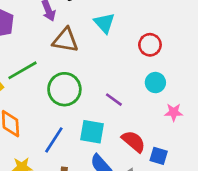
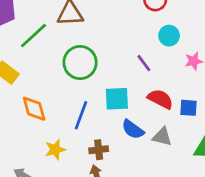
green line: (23, 70) -> (33, 36), moved
purple line: (114, 100) -> (144, 63), moved, turned 30

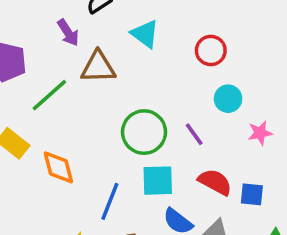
green circle: (80, 62) -> (144, 132), moved
orange diamond: (34, 109) -> (58, 167), moved

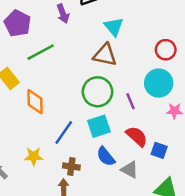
red circle: (211, 50) -> (166, 50), moved
brown triangle: (98, 67) -> (105, 55), moved
cyan circle: (228, 99) -> (159, 83), size x1.5
cyan square: (158, 181) -> (99, 126), turned -30

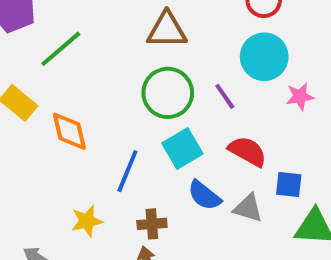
blue square: (159, 150) -> (289, 185), moved

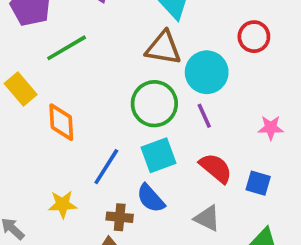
cyan circle: (264, 57) -> (207, 72), moved
blue square: (289, 185) -> (258, 183), moved
blue semicircle: (204, 195) -> (151, 198), moved

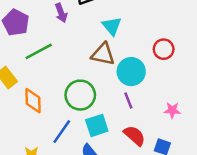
green circle: (154, 104) -> (80, 95), moved

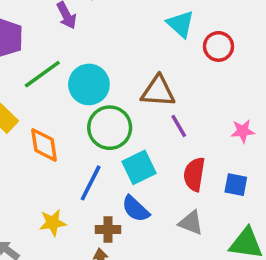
cyan triangle: (112, 26) -> (180, 24), moved
brown triangle: (103, 54) -> (158, 91), moved
cyan circle: (131, 72) -> (89, 84), moved
red semicircle: (135, 136) -> (194, 174), turned -115

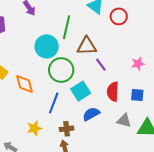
green line: (42, 74) -> (67, 27), moved, turned -35
blue semicircle: (136, 209) -> (91, 114), moved, turned 114
gray triangle: (191, 223) -> (124, 121), moved

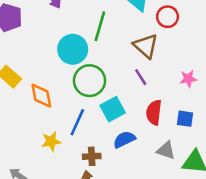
brown triangle: (87, 46) -> (146, 46), moved, turned 40
yellow star: (34, 128) -> (51, 141), moved

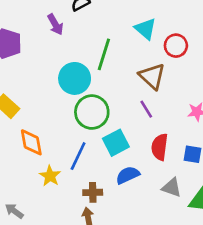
orange diamond: (41, 96) -> (31, 142), moved
yellow star: (51, 141) -> (50, 176), turned -30

